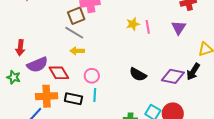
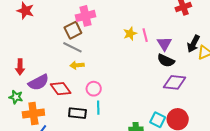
purple triangle: (179, 28) -> (164, 44), moved
black arrow: (193, 72) -> (193, 44), moved
black semicircle: (138, 74) -> (166, 61), moved
orange cross: (47, 96) -> (33, 113), moved

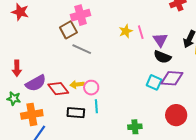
gray line: (72, 47) -> (82, 49), moved
yellow arrow: (77, 65) -> (77, 84), moved
cyan square: (158, 120) -> (154, 82), moved

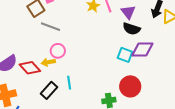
pink circle: (91, 88) -> (58, 51), moved
black rectangle: (76, 113) -> (49, 90), turned -48
red circle: (176, 115) -> (130, 86), moved

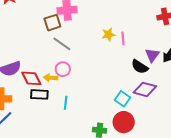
purple triangle: (128, 12) -> (152, 55), moved
cyan square: (125, 55) -> (123, 99), moved
black rectangle: (49, 90) -> (39, 94), moved, turned 36

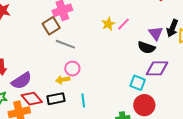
pink line: (123, 38) -> (123, 24), turned 64
red diamond: (31, 78) -> (32, 99), moved

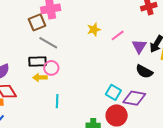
pink line: (123, 24) -> (118, 35), moved
black semicircle: (146, 47) -> (144, 72), moved
purple diamond: (157, 68) -> (134, 98), moved
black rectangle: (56, 99) -> (38, 61), moved

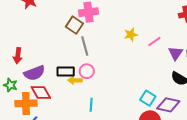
brown square: (37, 22) -> (74, 25), turned -36
gray line: (48, 43) -> (85, 46), turned 42
black rectangle: (38, 61) -> (66, 72), moved

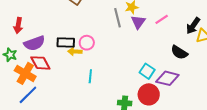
pink line: (154, 42) -> (162, 19), moved
gray line: (85, 46) -> (118, 18), moved
purple triangle: (175, 53) -> (138, 22), moved
orange cross: (26, 103) -> (25, 73), turned 30

